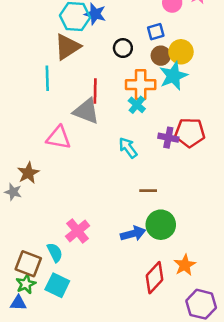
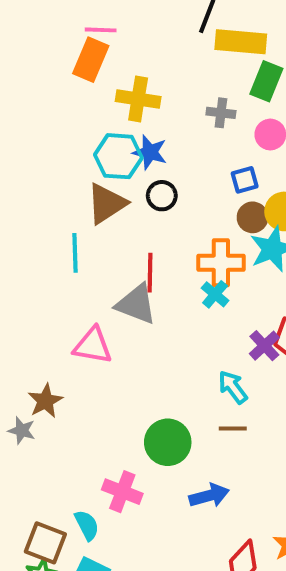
black circle: (123, 48) -> (162, 196), moved
purple cross: (168, 138) -> (264, 346), turned 36
cyan arrow: (128, 148) -> (233, 387), moved
green circle: (161, 225) -> (168, 442), moved
pink cross: (78, 231) -> (122, 492), turned -30

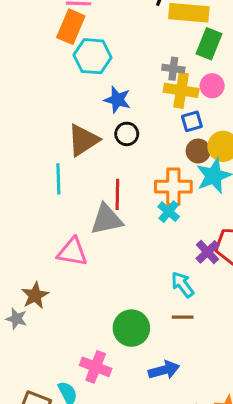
yellow cross: (138, 99) -> (181, 90), moved
cyan hexagon: (118, 156) -> (93, 56), moved
gray triangle: (136, 304) -> (107, 219), turned -33

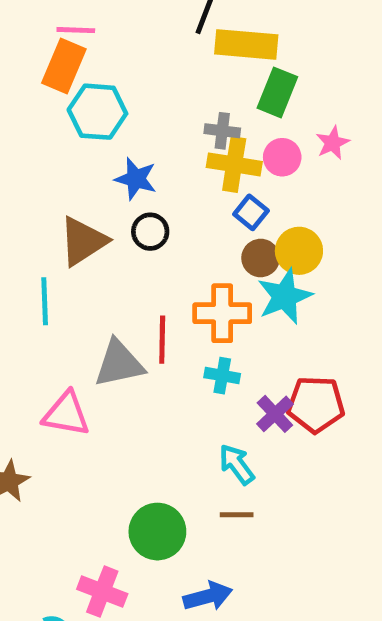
blue square: (192, 121) -> (251, 212), turned -35
red line: (117, 194) -> (162, 340), moved
cyan cross: (169, 212) -> (222, 376), moved, turned -30

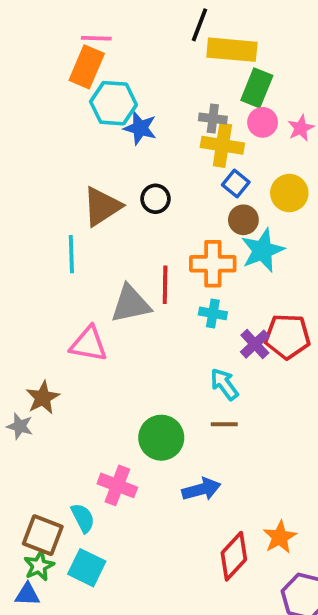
pink circle: (282, 157) -> (263, 122), moved
blue star: (136, 179) -> (140, 128), moved
yellow circle: (299, 251) -> (289, 193), moved

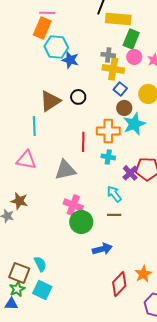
gray triangle: (131, 304) -> (65, 170), moved
pink triangle: (89, 344) -> (26, 160), moved
brown star: (43, 398) -> (19, 201), turned -30
pink cross: (117, 485) -> (73, 205), moved

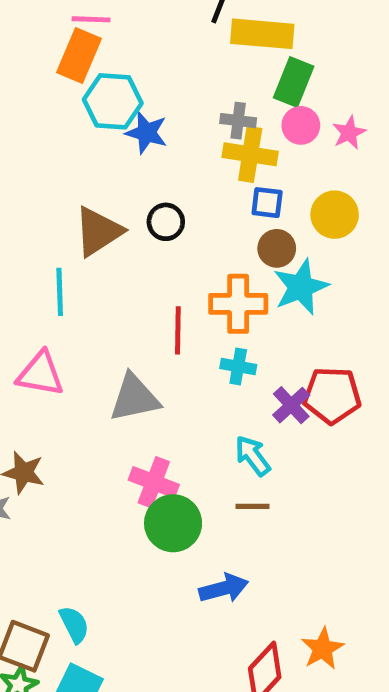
blue square: (120, 89) -> (267, 203), turned -32

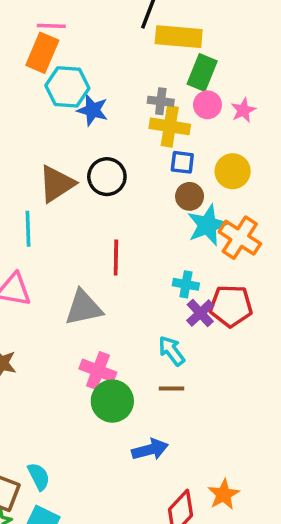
black circle: (166, 222) -> (107, 177), size x1.4
orange cross: (238, 304) -> (240, 238), moved, turned 33
cyan cross: (238, 367) -> (186, 284), moved

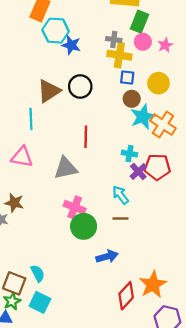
orange star: (224, 494) -> (153, 284), size x1.4

